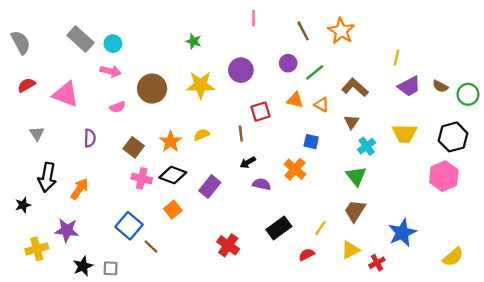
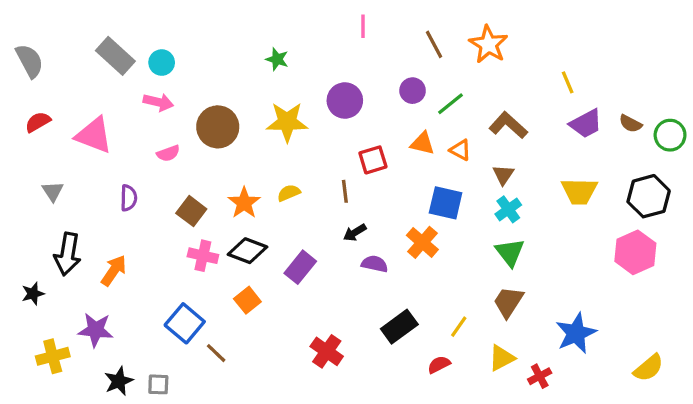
yellow line: (396, 57) -> (568, 82), turned -35
blue square: (311, 142) -> (446, 203), size x1.5
cyan cross: (367, 146) -> (508, 209), moved

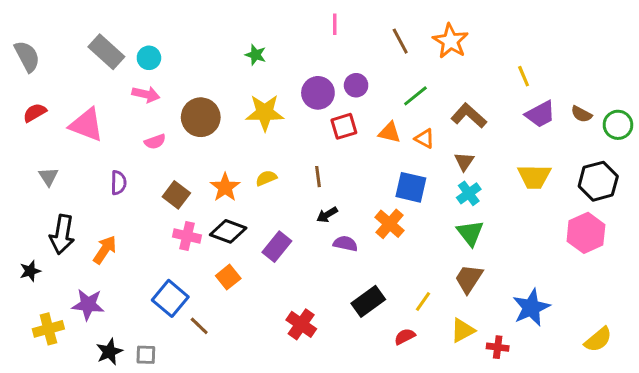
purple circle: (413, 91) -> (356, 85), moved
red square: (373, 160) -> (344, 126), moved
red cross: (540, 376) -> (498, 347), turned 35

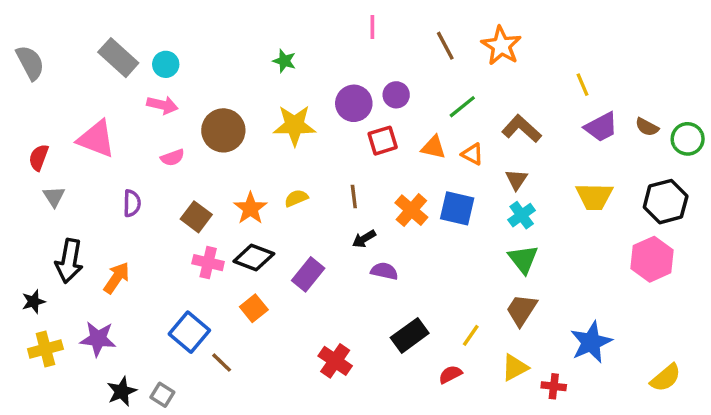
red semicircle: (35, 113) -> (39, 158), moved, turned -40
orange cross: (390, 224) -> (411, 210), moved
yellow cross: (48, 329) -> (45, 349), moved
gray square: (146, 355) -> (162, 395), turned 30

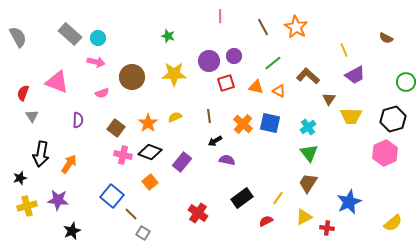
brown semicircle: (647, 127) -> (386, 38), moved
brown triangle: (516, 180) -> (329, 99), moved
gray square: (162, 395) -> (143, 233), moved

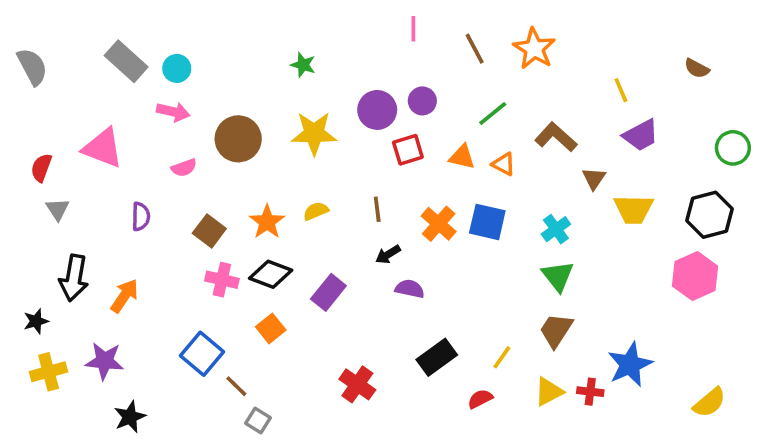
pink line: (220, 16) -> (413, 29), moved
red cross: (327, 228) -> (590, 392), moved

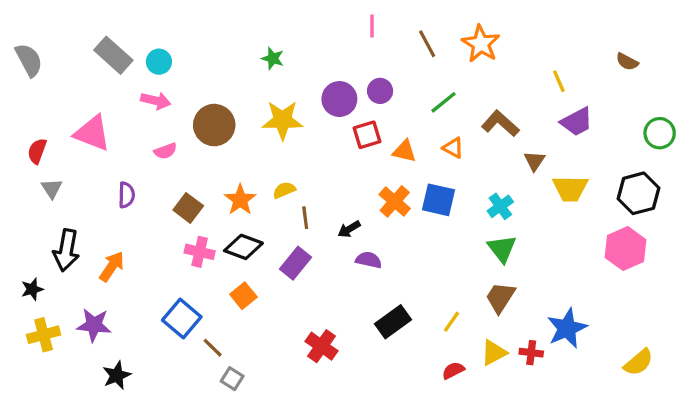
orange triangle: (462, 157) -> (404, 151), moved
brown line: (377, 209) -> (305, 218), moved
red semicircle: (480, 399) -> (453, 370), moved

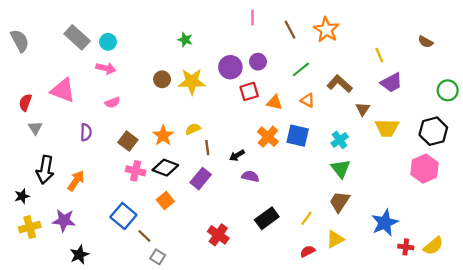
brown circle: (214, 125) -> (162, 79), moved, size x0.6
red cross: (531, 353) -> (406, 247), moved

